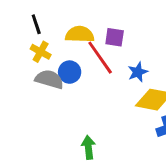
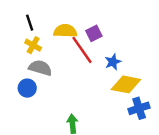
purple square: (115, 37) -> (94, 33), turned -35
blue circle: (70, 72) -> (27, 88), moved

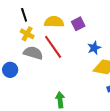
red line: (82, 50) -> (53, 47), moved
blue circle: (27, 88) -> (10, 70), moved

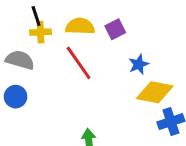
yellow cross: (27, 34) -> (40, 32), moved, turned -32
gray semicircle: (33, 53) -> (20, 60), moved

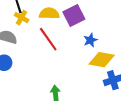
purple square: (115, 29) -> (74, 16), size x1.5
yellow cross: (40, 32) -> (22, 18), turned 32

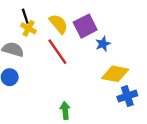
yellow semicircle: (49, 13) -> (58, 24), turned 48
blue star: (90, 40) -> (103, 44), moved

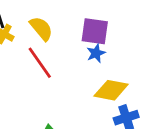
purple square: (85, 26) -> (95, 31), moved, turned 35

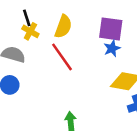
yellow semicircle: (41, 29) -> (63, 26), turned 60

